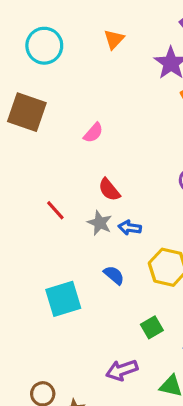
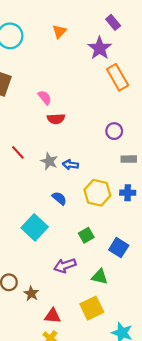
pink semicircle: (93, 133) -> (45, 97), turned -80
red semicircle: (109, 190) -> (56, 119), moved, turned -54
cyan square: (63, 299) -> (35, 227), moved, turned -30

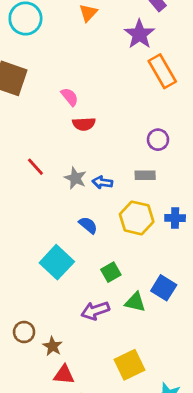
gray rectangle: (129, 159) -> (145, 175), moved
green square: (86, 235) -> (111, 272), moved
green triangle: (100, 277) -> (135, 302), moved
red triangle: (53, 316) -> (64, 375), moved

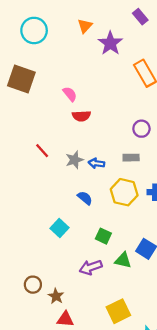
purple star: (139, 34) -> (110, 43), moved
gray star: (75, 178) -> (74, 160), turned 30
cyan square: (57, 262) -> (59, 228), size x0.7
green square: (111, 272) -> (103, 236), turned -35

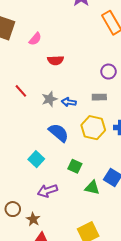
pink semicircle: (70, 94) -> (35, 39), moved, turned 80
blue semicircle: (85, 198) -> (59, 133), size x1.5
purple arrow: (91, 267) -> (47, 191), moved

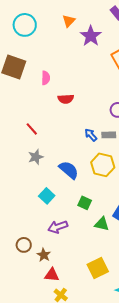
pink semicircle: (35, 39) -> (46, 78), turned -40
gray star: (49, 99) -> (36, 157), moved
blue arrow: (69, 102) -> (91, 135), moved, turned 40

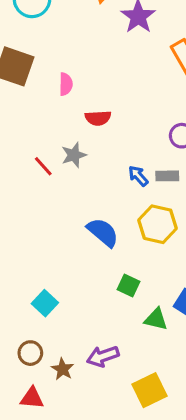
gray star: (36, 157) -> (74, 155), moved
cyan square: (47, 196) -> (45, 303), moved
purple arrow: (58, 227) -> (103, 356), moved
red triangle: (52, 275) -> (32, 398), moved

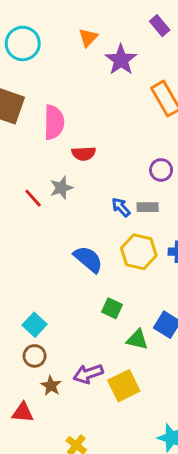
pink semicircle: (66, 84) -> (54, 122), size x1.6
brown circle: (30, 353) -> (35, 356), moved
yellow square: (149, 390) -> (124, 386), moved

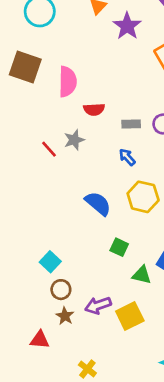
gray rectangle: (148, 207) -> (131, 124), moved
brown circle: (35, 356) -> (61, 290), moved

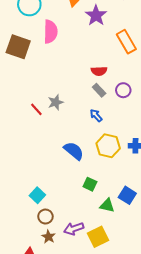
pink semicircle: (68, 82) -> (51, 32), moved
red semicircle: (94, 109) -> (99, 71), moved
gray rectangle: (131, 124) -> (99, 90), turned 48

